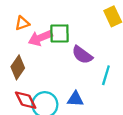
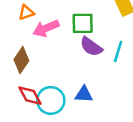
green square: (60, 33) -> (83, 23), moved
cyan line: (106, 75) -> (118, 52), moved

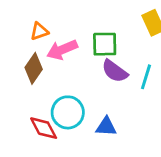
brown diamond: (21, 60) -> (34, 68), moved
cyan circle: (51, 100) -> (68, 112), moved

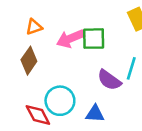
pink arrow: (62, 50) -> (70, 39), moved
purple semicircle: (115, 71) -> (109, 80), moved

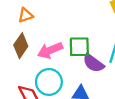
pink arrow: (70, 39) -> (50, 50), moved
green square: (94, 39) -> (79, 47), moved

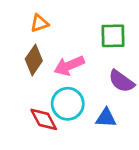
green square: (79, 47) -> (113, 36), moved

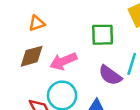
brown diamond: (34, 60) -> (32, 56), turned 40

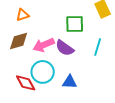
purple semicircle: (110, 75) -> (65, 48), moved

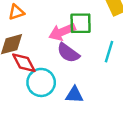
pink arrow: (44, 45) -> (62, 32), moved
red diamond: (26, 83) -> (24, 63), moved

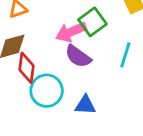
green square: (81, 23) -> (92, 22), turned -35
red diamond: (24, 63) -> (27, 68), turned 35

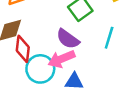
pink arrow: (71, 32) -> (62, 59), moved

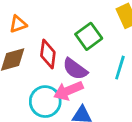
red diamond: (23, 49) -> (48, 54), moved

